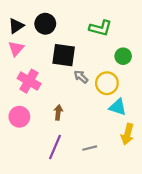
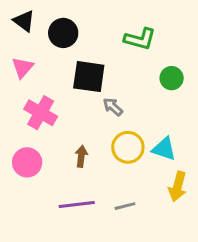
black triangle: (16, 26) -> (24, 21), moved, turned -49
yellow circle: (107, 83) -> (128, 147), moved
purple line: (55, 147) -> (77, 205), turned 60

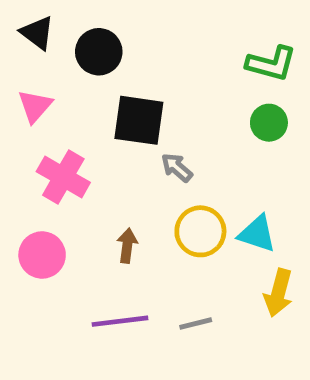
green L-shape: (140, 39) -> (271, 64), moved

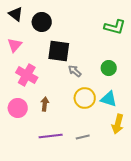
green circle: (269, 123) -> (109, 68), moved
brown arrow: (127, 246) -> (45, 104), moved

